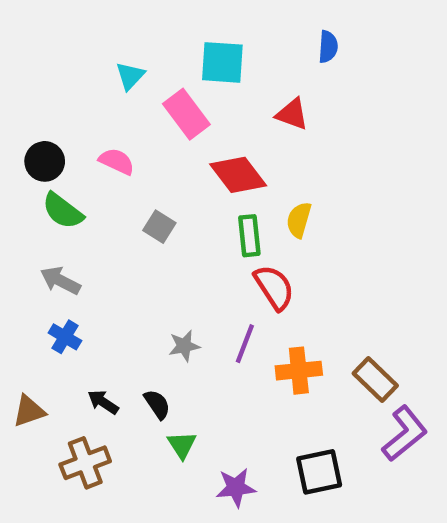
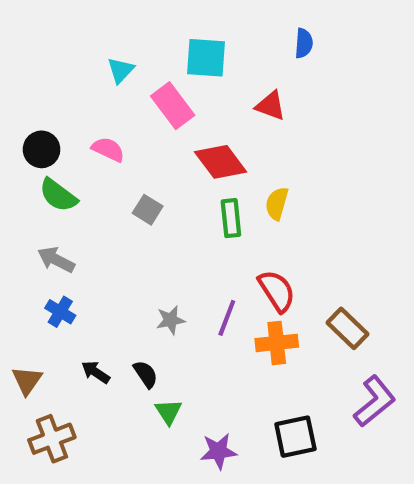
red semicircle: (274, 287) -> (277, 291), moved
brown rectangle: (375, 380) -> (348, 328), moved
brown triangle: (29, 411) -> (27, 380), turned -36
brown cross: (85, 463) -> (52, 439), moved

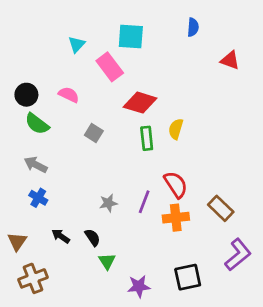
red triangle: (270, 106) -> (230, 60), moved
red diamond: (221, 162) -> (140, 103), turned -36

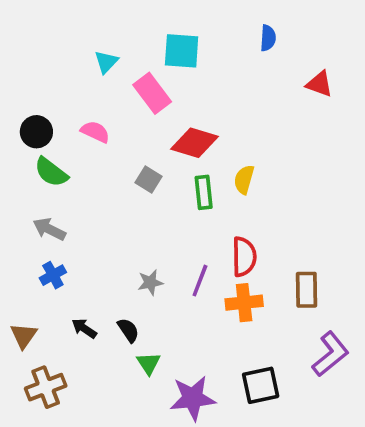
gray square: (94, 133) -> (149, 180), moved
red semicircle: (176, 185) -> (244, 257), turned 32
blue cross: (38, 198) -> (53, 275), turned 30
brown rectangle: (221, 208) -> (307, 290), turned 45
purple star: (139, 286) -> (193, 398), size x1.4

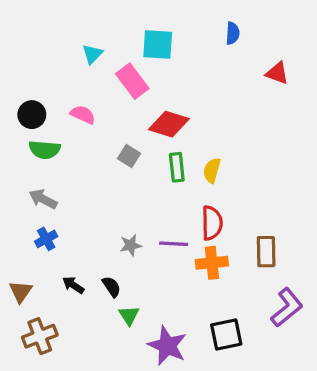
green semicircle: (51, 172) -> (45, 150), turned -32
yellow semicircle: (244, 180) -> (212, 170), moved
purple line: (200, 281) -> (174, 244), turned 72
purple star: (193, 398) -> (167, 346), turned 30

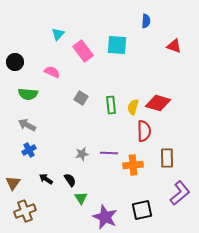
cyan square: (158, 44) -> (117, 45), moved
black circle: (32, 115) -> (15, 62), moved
red diamond: (169, 124) -> (158, 103), moved
red semicircle: (212, 223) -> (144, 131), moved

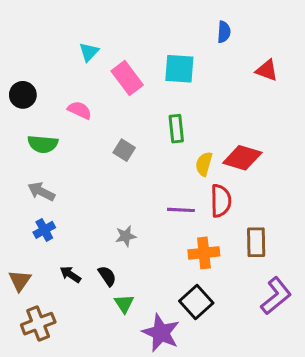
green rectangle: (111, 105) -> (176, 129), moved
purple line: (109, 153) -> (181, 210), moved
black square: (142, 210) -> (196, 302), moved, turned -30

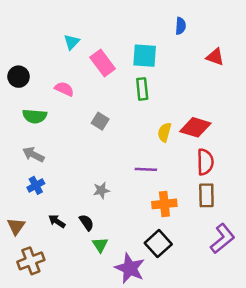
green rectangle: (176, 129) -> (142, 89), moved
red semicircle: (221, 201) -> (205, 162), moved

